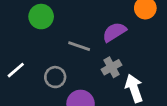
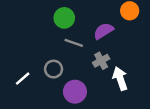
green circle: (41, 17) -> (64, 18), moved
white line: (16, 70) -> (23, 79), moved

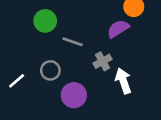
green circle: (64, 18) -> (45, 21), moved
purple semicircle: (103, 31) -> (118, 29), moved

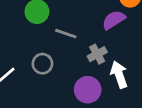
purple circle: (74, 95) -> (88, 90), moved

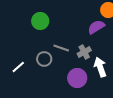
gray line: (66, 34) -> (61, 48), moved

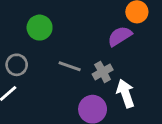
gray circle: (44, 59) -> (17, 65), moved

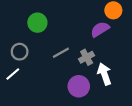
gray line: (70, 66) -> (61, 53), turned -48

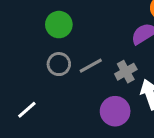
gray circle: (20, 52) -> (59, 64), moved
white line: (13, 74) -> (27, 110), moved

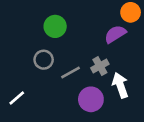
green circle: (59, 25) -> (55, 26), moved
gray line: (91, 66) -> (70, 72), moved

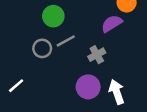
gray line: (70, 72) -> (66, 41), moved
white arrow: (120, 85) -> (117, 92), moved

